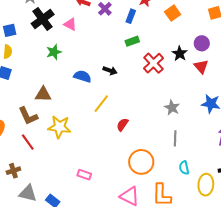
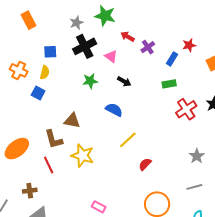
black arrow: (110, 71) -> (124, 81), moved
gray line: (175, 138) -> (194, 187), turned 63

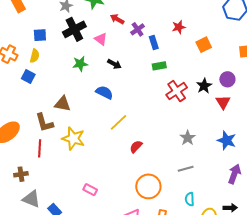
blue rectangle: (172, 59) -> (154, 42), moved, turned -48
red line: (49, 165) -> (40, 148), turned 30

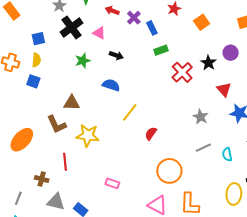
red triangle: (223, 102) -> (224, 89), moved
red line: (40, 148) -> (65, 162), moved
brown cross: (21, 174) -> (42, 179), turned 32
cyan semicircle: (190, 199) -> (227, 154), moved

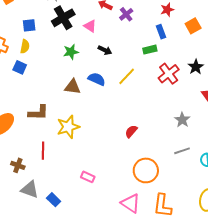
blue rectangle: (152, 28) -> (161, 32), moved
brown triangle: (72, 103) -> (73, 87), moved
yellow line: (130, 112) -> (127, 76), moved
brown L-shape: (57, 124) -> (38, 113), turned -70
yellow star: (88, 135) -> (68, 127), turned -30

